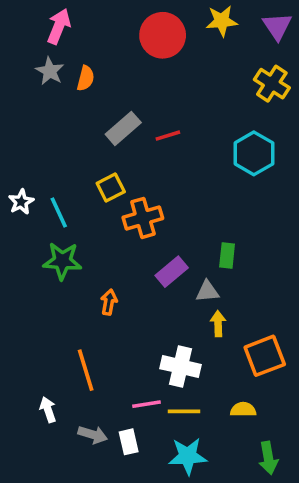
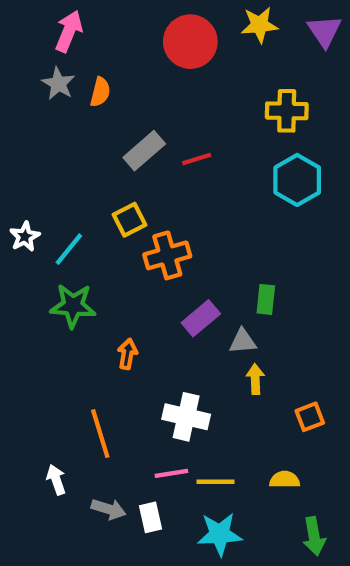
yellow cross: (272, 84) -> (287, 111), moved, turned -32
cyan line: (59, 213) -> (69, 249), turned 64
orange square: (265, 356) -> (310, 417), size x0.6
white cross: (180, 367) -> (186, 417), moved

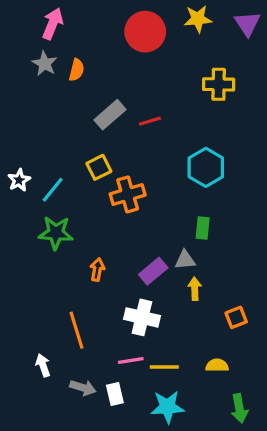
cyan hexagon: (297, 180) -> (206, 167), moved
purple rectangle: (201, 318) -> (153, 271), moved

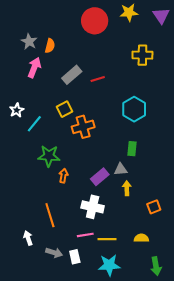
pink arrow: (53, 24) -> (34, 68), moved
white star: (19, 180) -> (17, 110), moved
green star: (56, 233) -> (49, 156), moved

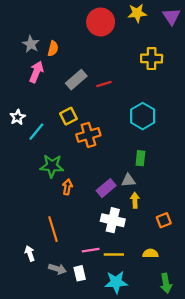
white cross: (93, 207) -> (113, 220), moved

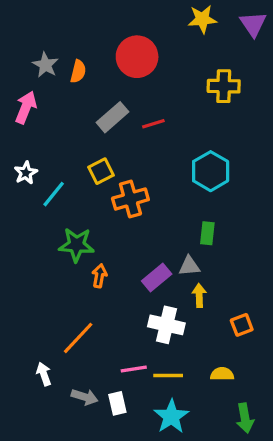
red circle: (101, 22) -> (137, 57), moved
pink arrow: (36, 72) -> (26, 107), moved
orange line: (53, 229) -> (78, 338), turned 60
cyan star: (116, 282) -> (171, 416), turned -30

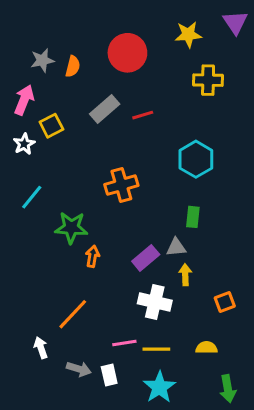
yellow star: (202, 19) -> (188, 35), moved
gray star: (45, 65) -> (42, 60), turned 30
yellow square: (101, 171) -> (51, 126), moved
white star: (26, 173) -> (24, 144), moved
cyan line: (54, 194) -> (32, 197), moved

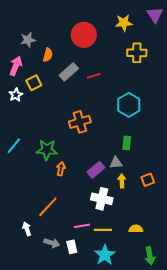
orange semicircle: (73, 66) -> (48, 55), moved
cyan line: (32, 197) -> (14, 146), moved
orange square: (225, 302) -> (148, 180), moved

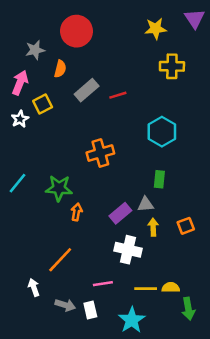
red circle: (84, 35) -> (76, 31), moved
yellow line: (103, 230) -> (146, 289), moved
green arrow: (150, 256) -> (188, 309), moved

